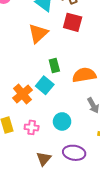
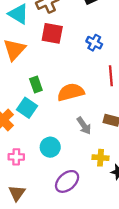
purple ellipse: (74, 153) -> (67, 181), turned -45
brown triangle: (44, 159) -> (17, 193), moved

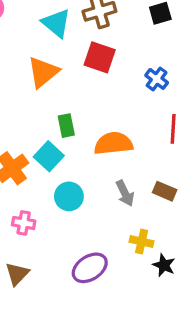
cyan circle: (50, 147) -> (69, 196), moved

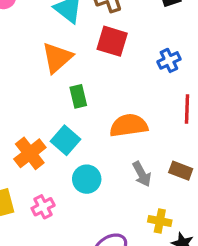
blue cross: (157, 79) -> (169, 60), turned 30
green rectangle: (66, 126) -> (78, 96), moved
pink cross: (24, 223) -> (43, 207), turned -35

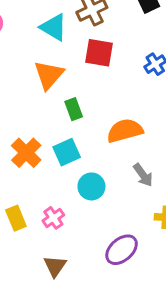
cyan square: (65, 140) -> (67, 152), turned 32
orange cross: (30, 153) -> (26, 153), moved

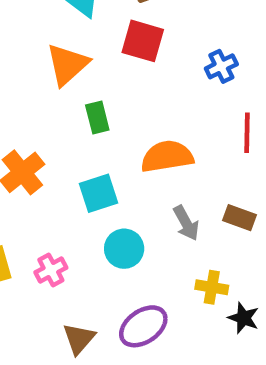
cyan square: (67, 152) -> (99, 193), moved
cyan circle: (91, 186) -> (124, 249), moved
brown triangle: (55, 266) -> (79, 339), moved

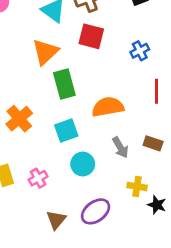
green rectangle: (97, 118) -> (64, 84), size x1.5

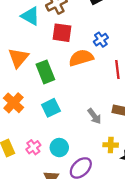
orange triangle: (45, 52) -> (18, 58), moved
orange semicircle: (108, 107) -> (81, 58), moved
cyan circle: (83, 164) -> (59, 148), moved

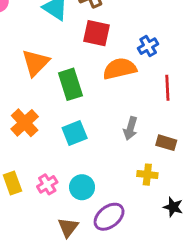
gray arrow: (94, 116) -> (130, 128), moved, turned 49
yellow cross: (111, 145) -> (147, 175), moved

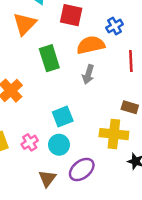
orange triangle: (35, 63) -> (25, 24), moved
gray arrow: (130, 128) -> (88, 74), moved
cyan square: (75, 133) -> (63, 117), moved
yellow cross: (147, 175) -> (114, 134), size x1.6

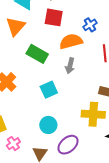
green rectangle: (49, 58) -> (37, 54), turned -40
cyan square: (63, 117) -> (49, 90), moved
pink cross: (30, 142) -> (13, 144), moved

